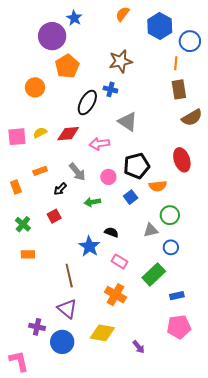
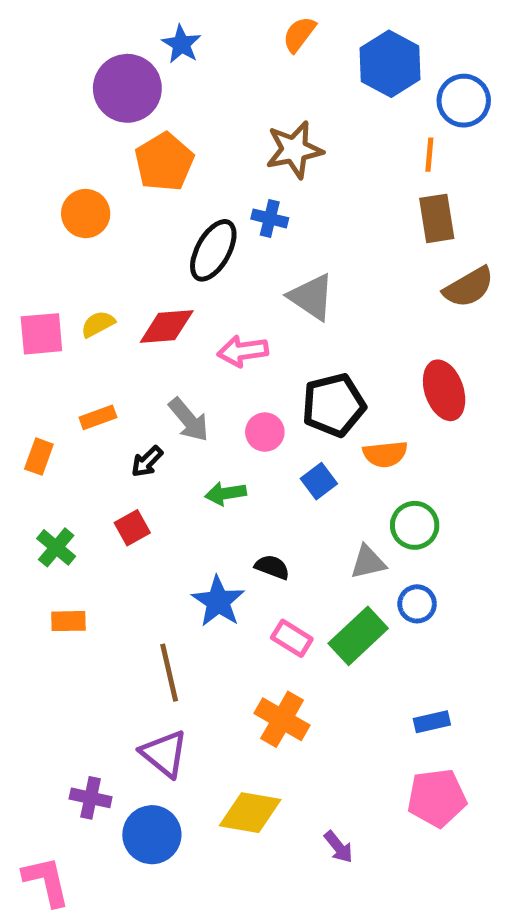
orange rectangle: (16, 187) -> (39, 457), turned 40
green rectangle: (154, 275) -> (358, 636), moved

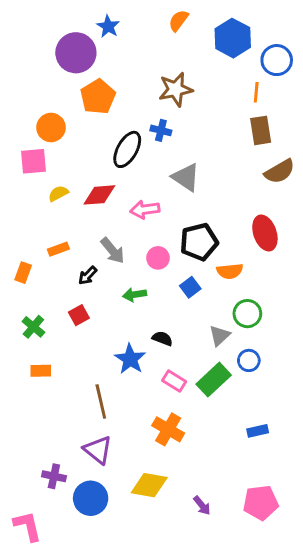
pink square: (41, 334) -> (33, 161), moved
gray triangle: (368, 562) -> (220, 336), turned -30
pink pentagon: (437, 798) -> (261, 503), moved

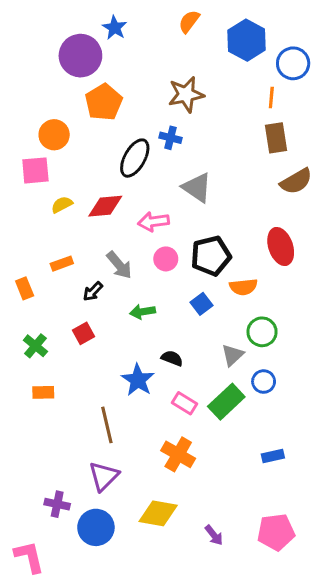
pink circle: (158, 258) -> (166, 259), moved
orange rectangle: (23, 273) -> (25, 288), turned -42
purple triangle: (98, 450) -> (104, 476), turned 36

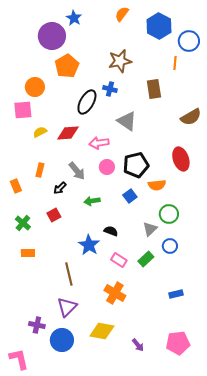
brown rectangle: (276, 138) -> (154, 89), moved
orange rectangle: (62, 264) -> (40, 170), turned -56
green rectangle: (226, 402) -> (146, 259), size x0.7

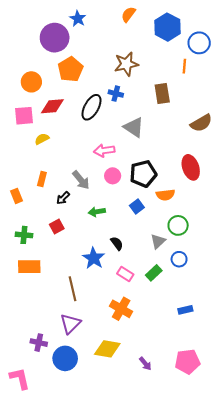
orange circle: (35, 87) -> (31, 82), moved
red diamond: (68, 133) -> (52, 106), moved
green cross: (23, 223) -> (24, 235), turned -35
black semicircle: (111, 231) -> (117, 243), turned 32
orange rectangle: (28, 253) -> (29, 267), size x1.5

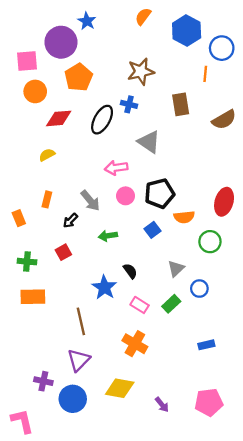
pink square: (24, 116) -> (27, 61), moved
brown semicircle: (201, 123) -> (224, 120), moved
red ellipse: (191, 167) -> (224, 202), moved, turned 35
green circle: (178, 225) -> (210, 242), moved

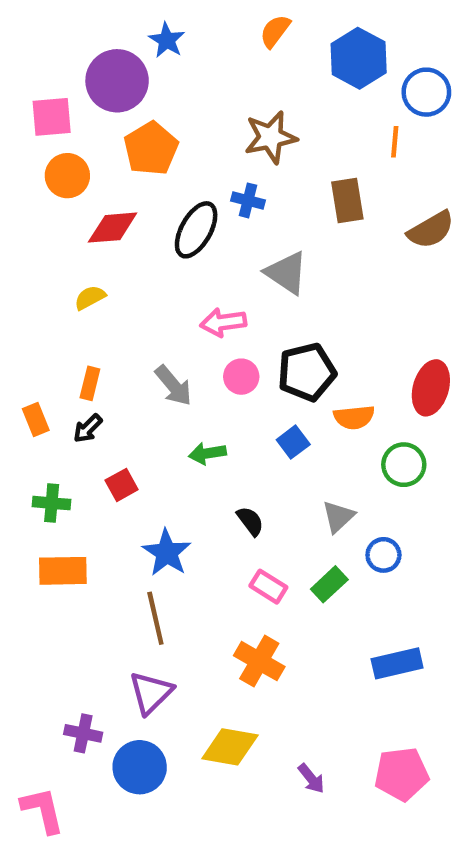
black arrow: (70, 220) -> (88, 429), moved
blue star: (104, 287) -> (167, 553), moved
blue rectangle: (206, 345) -> (397, 663), size x1.5

